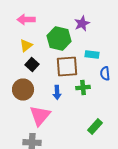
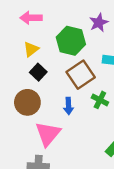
brown square: (67, 66) -> (81, 75), turned -30
green cross: (83, 88) -> (100, 100), turned 32

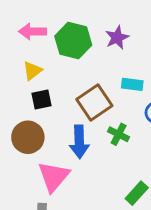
green hexagon: (71, 41) -> (73, 41), moved
black square: (38, 72) -> (42, 99), turned 35
blue arrow: (68, 106) -> (79, 142), size x1.5

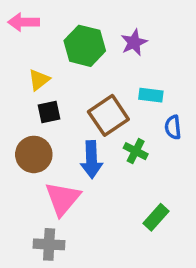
pink arrow: (32, 31) -> (24, 22), moved

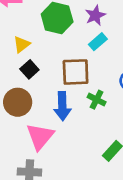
cyan rectangle: (151, 95) -> (98, 42), moved, turned -48
black square: (49, 112) -> (29, 69), turned -30
brown square: (108, 115) -> (76, 72), turned 32

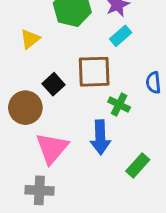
black square: (29, 69) -> (53, 84), moved
blue arrow: (62, 106) -> (100, 137), moved

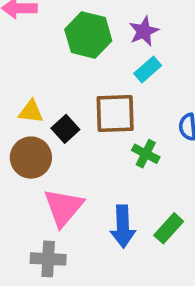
yellow triangle: (30, 39) -> (31, 112), moved, turned 45
blue arrow: (100, 137) -> (123, 226), moved

